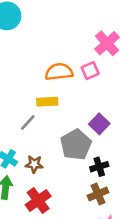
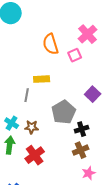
orange semicircle: (59, 72) -> (51, 44), moved, turned -100
gray line: (28, 123) -> (27, 95), turned -32
purple square: (99, 124) -> (93, 94), moved

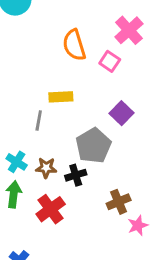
pink square: (75, 55) -> (110, 61), turned -32
purple square: (93, 94) -> (122, 113), moved
black cross: (82, 129) -> (76, 175), moved
pink star: (89, 173) -> (138, 225), moved

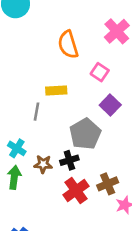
pink square: (110, 61) -> (100, 72), moved
brown star: (46, 168) -> (43, 164), moved
red cross: (51, 209) -> (76, 190), moved

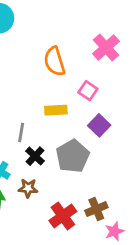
yellow rectangle: (56, 91) -> (56, 110), moved
black cross: (69, 160) -> (35, 156), moved, turned -30

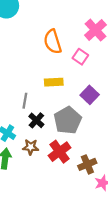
pink square: (88, 91) -> (80, 57), moved
red cross: (63, 216) -> (60, 152), moved

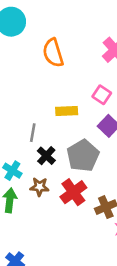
orange semicircle: (53, 42) -> (53, 53), moved
pink square: (80, 57) -> (102, 95), moved

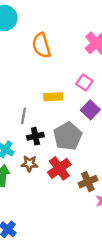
black cross: (46, 156) -> (35, 136), turned 35

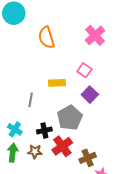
black cross: (35, 136) -> (44, 130), moved
brown star: (29, 164) -> (35, 152), moved

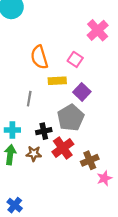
orange semicircle: (46, 37) -> (39, 57), moved
pink square: (84, 70) -> (75, 59), moved
purple square: (90, 95) -> (82, 92), moved
cyan cross: (15, 129) -> (12, 130), turned -32

